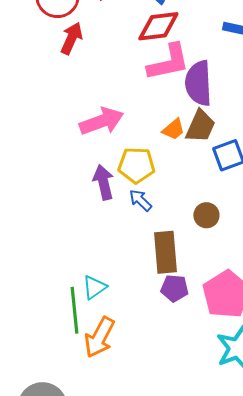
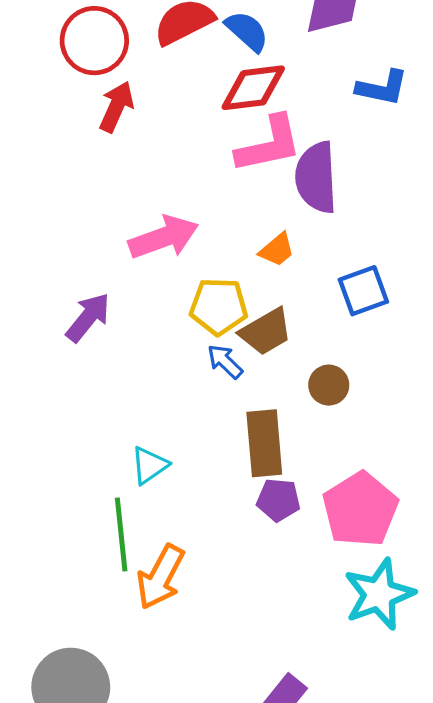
brown trapezoid: (200, 126) -> (266, 332), moved, turned 36
purple arrow: (103, 182) -> (88, 317), moved, turned 52
cyan triangle: (94, 287) -> (149, 465), moved

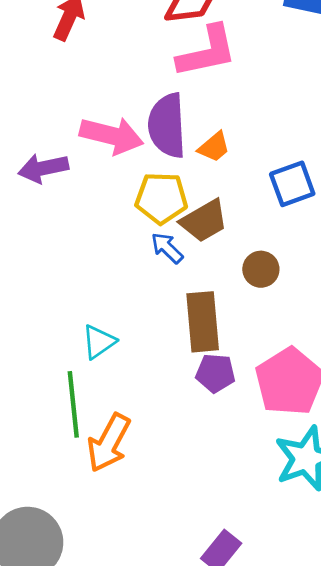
purple semicircle: (316, 177) -> (167, 126), moved
pink arrow: (164, 237) -> (112, 135), turned 34
purple arrow: (88, 317) -> (43, 168), moved, turned -141

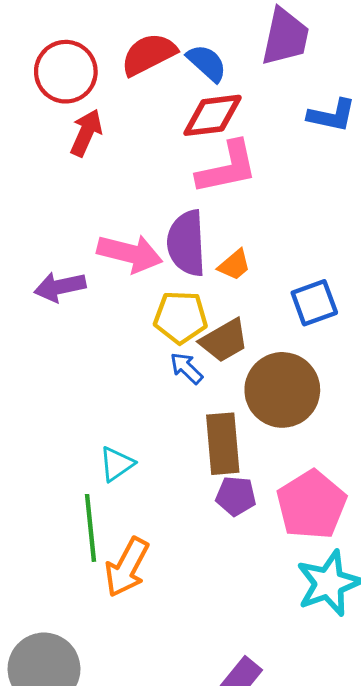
brown circle: (261, 269) -> (282, 390), size x2.0

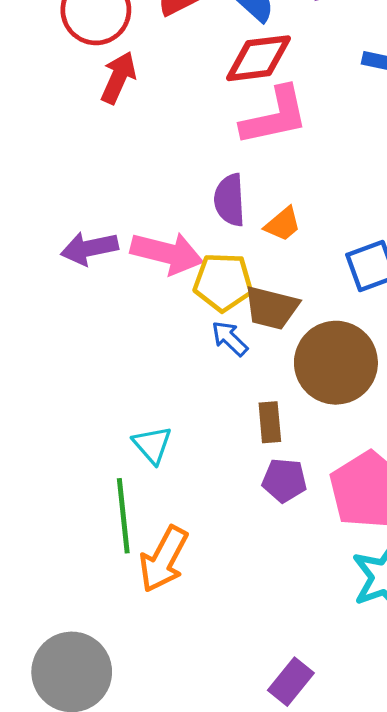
purple semicircle: (186, 243) -> (230, 200), size x0.7
pink arrow: (130, 253) -> (167, 253), moved
brown trapezoid: (224, 341) -> (271, 308), turned 44
brown rectangle: (223, 444) -> (270, 422), size x0.6
cyan triangle: (117, 464) -> (152, 445), turned -36

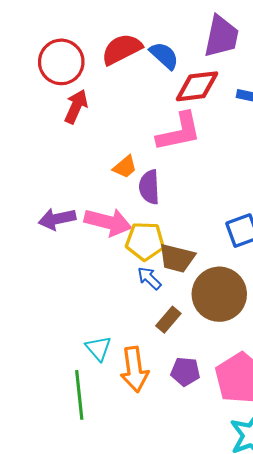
red diamond: (259, 58) -> (197, 86), moved
orange trapezoid: (283, 224) -> (125, 167), moved
brown rectangle: (270, 422) -> (168, 320), moved, turned 45
orange arrow: (164, 559) -> (134, 369), moved, turned -36

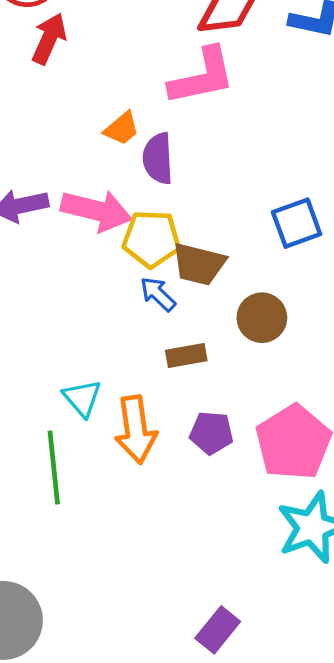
brown circle: (219, 294) -> (262, 318), size x0.6
brown rectangle: (168, 320) -> (186, 356), turned 40

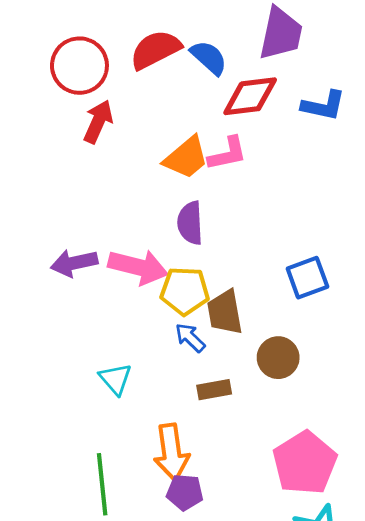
pink L-shape: (202, 76) -> (227, 154), size x0.7
orange trapezoid: (122, 128) -> (186, 158), moved, size x1.5
brown trapezoid: (199, 264) -> (225, 312), turned 66
cyan triangle: (82, 398) -> (115, 379), moved
purple pentagon: (211, 433) -> (185, 492), moved

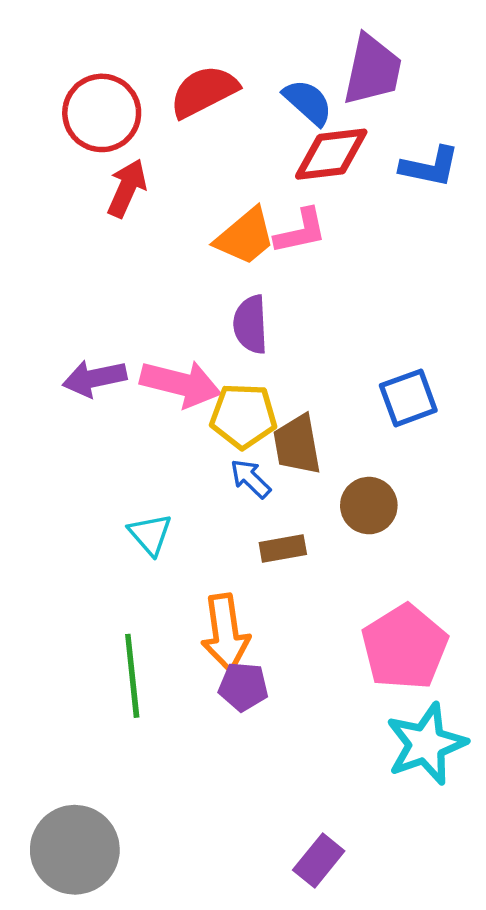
blue semicircle: (209, 58) -> (308, 102), moved

